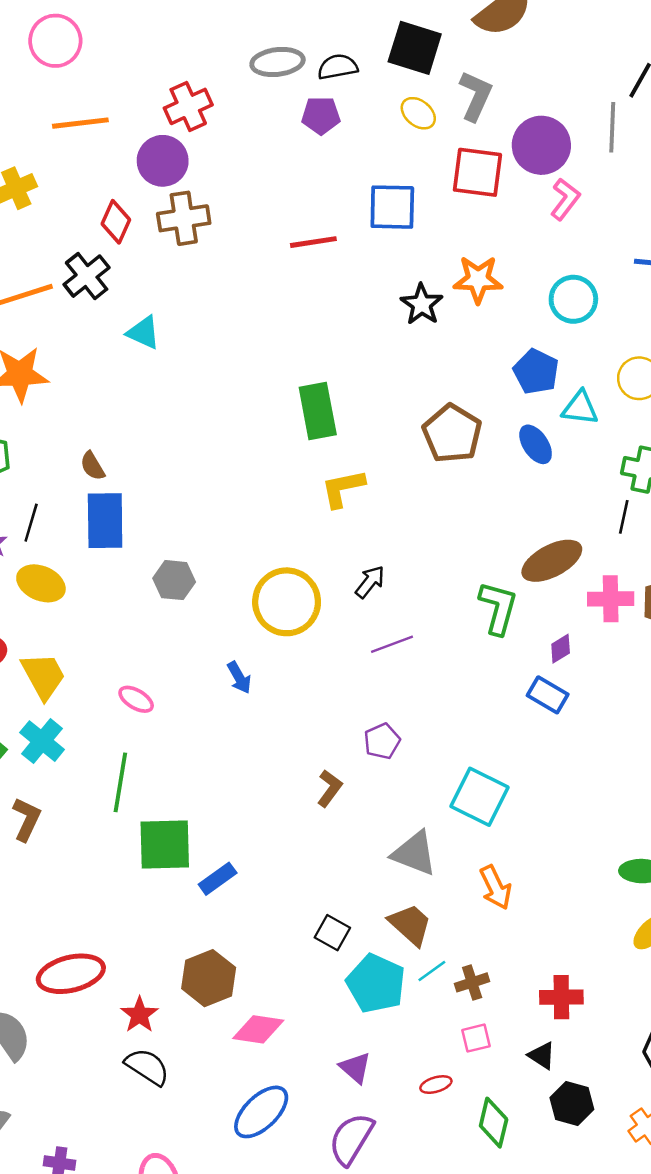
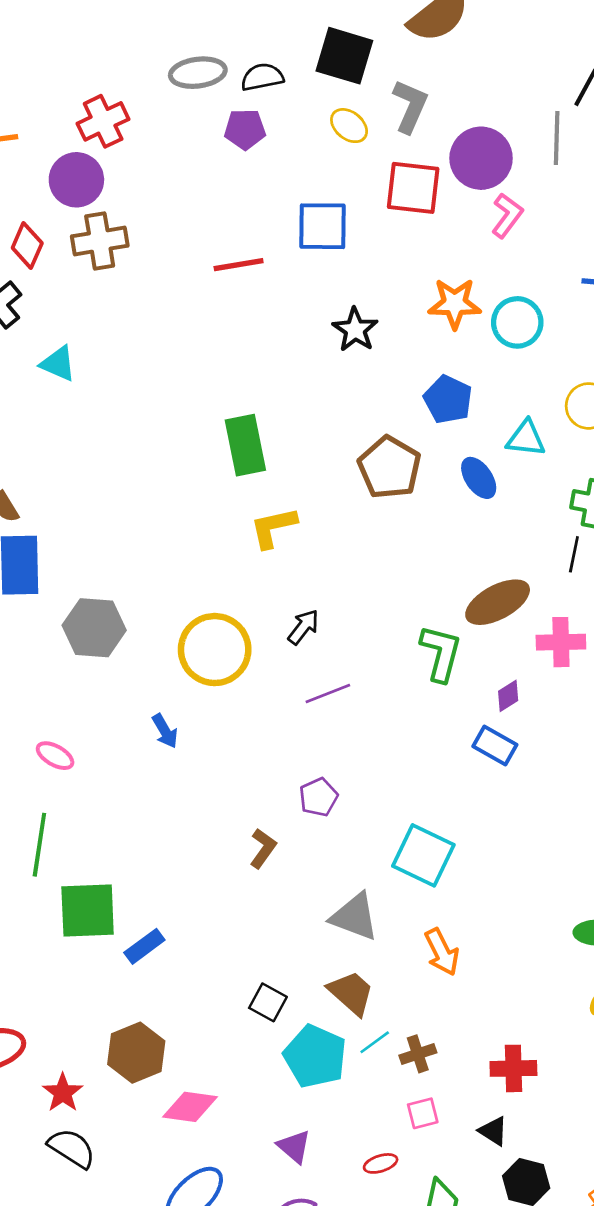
orange star: (478, 279) -> (455, 304), moved
blue pentagon: (536, 372) -> (448, 399), moved
gray hexagon: (174, 580) -> (94, 628), size x1.4

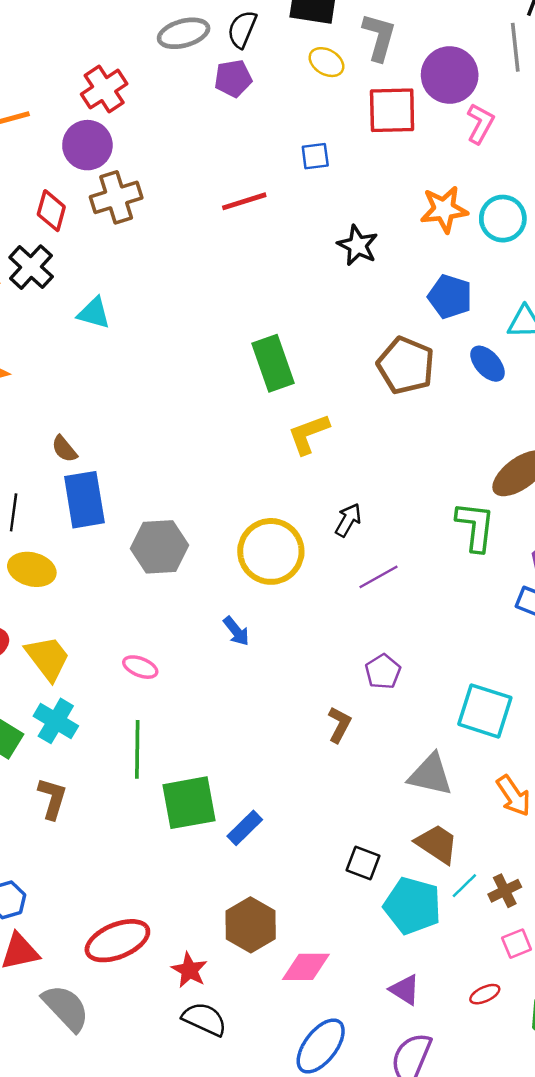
black semicircle: (262, 77) -> (242, 29), turned -48
blue square: (323, 226) -> (315, 156), size x0.6

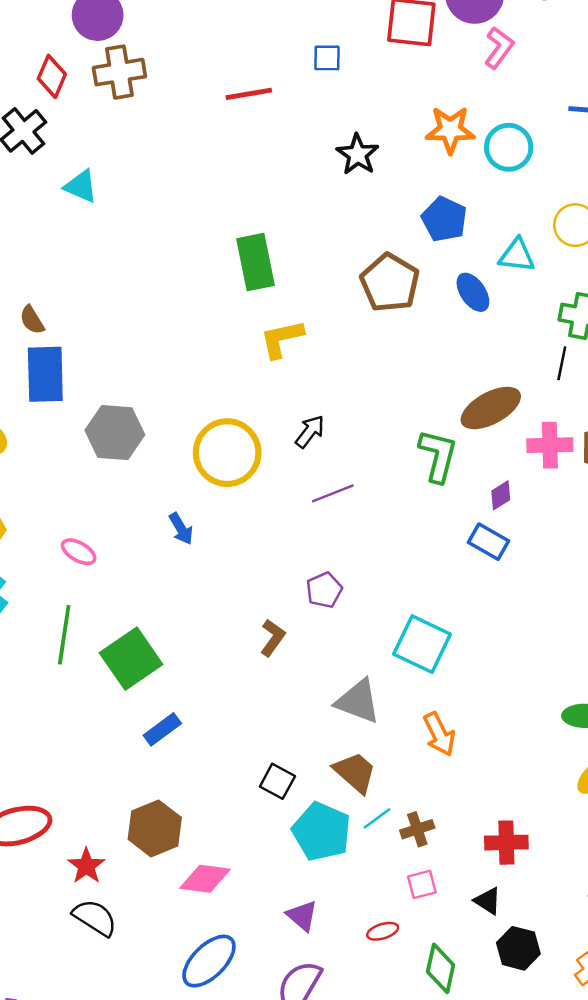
green square: (189, 803) -> (131, 659), moved, turned -32

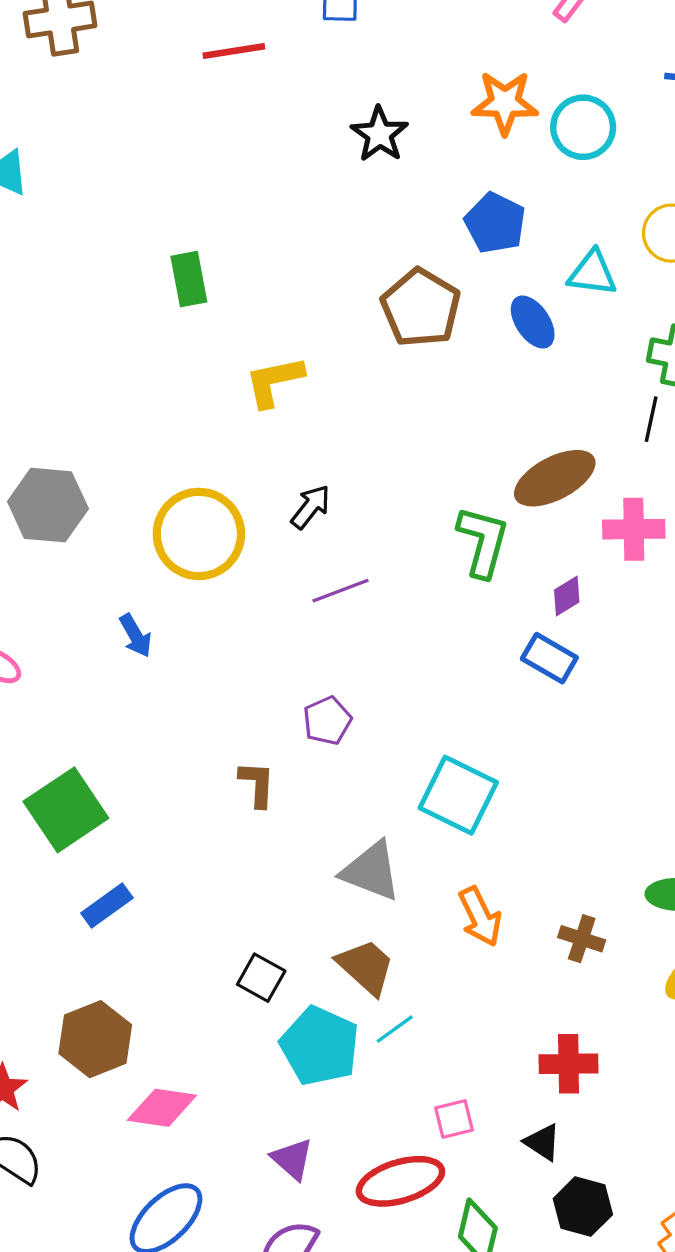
green rectangle: (255, 262) -> (189, 279), moved, size x0.7
brown L-shape: (273, 638) -> (257, 784), turned -33
brown cross: (417, 829) -> (582, 939), moved, turned 36
red ellipse: (383, 931) -> (400, 1181), size x2.0

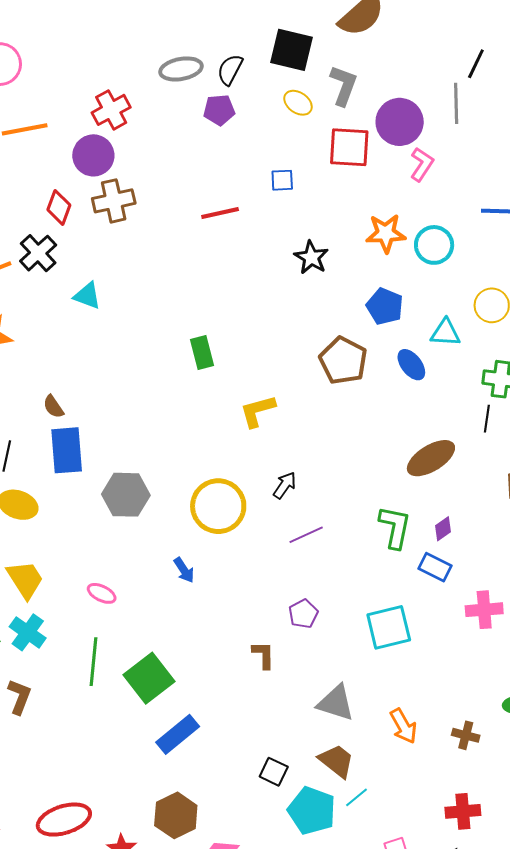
pink cross: (634, 529) -> (484, 610), moved
green L-shape: (483, 542) -> (395, 527), moved
cyan square: (458, 795) -> (389, 627), moved, turned -36
blue rectangle: (107, 906) -> (178, 734), size x1.4

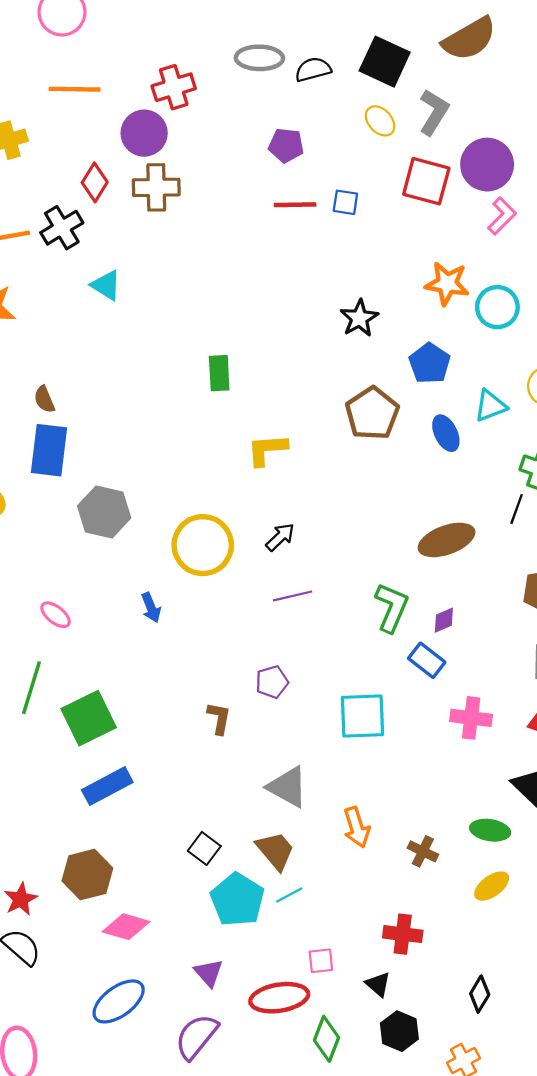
black semicircle: (230, 70) -> (313, 69), turned 36
purple pentagon: (219, 110) -> (286, 145), moved
red line: (220, 213) -> (295, 205), moved
black star: (311, 257) -> (359, 318), moved
cyan triangle: (445, 333) -> (490, 406), turned -36

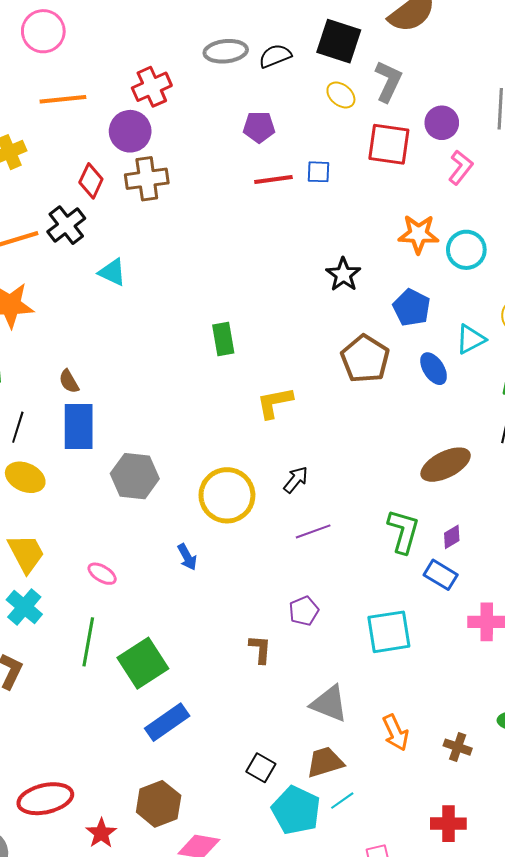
purple circle: (487, 165) -> (442, 123), size x0.7
brown trapezoid: (275, 851) -> (325, 762), turned -60

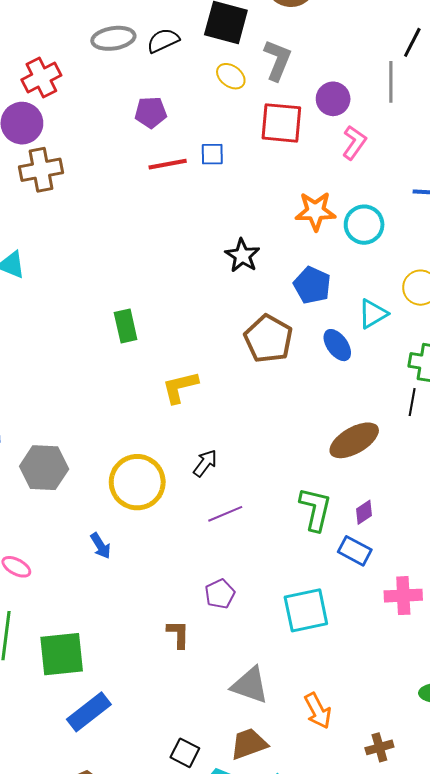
green square: (143, 663) -> (62, 654), turned 30
brown cross: (458, 747) -> (379, 747), moved, turned -32

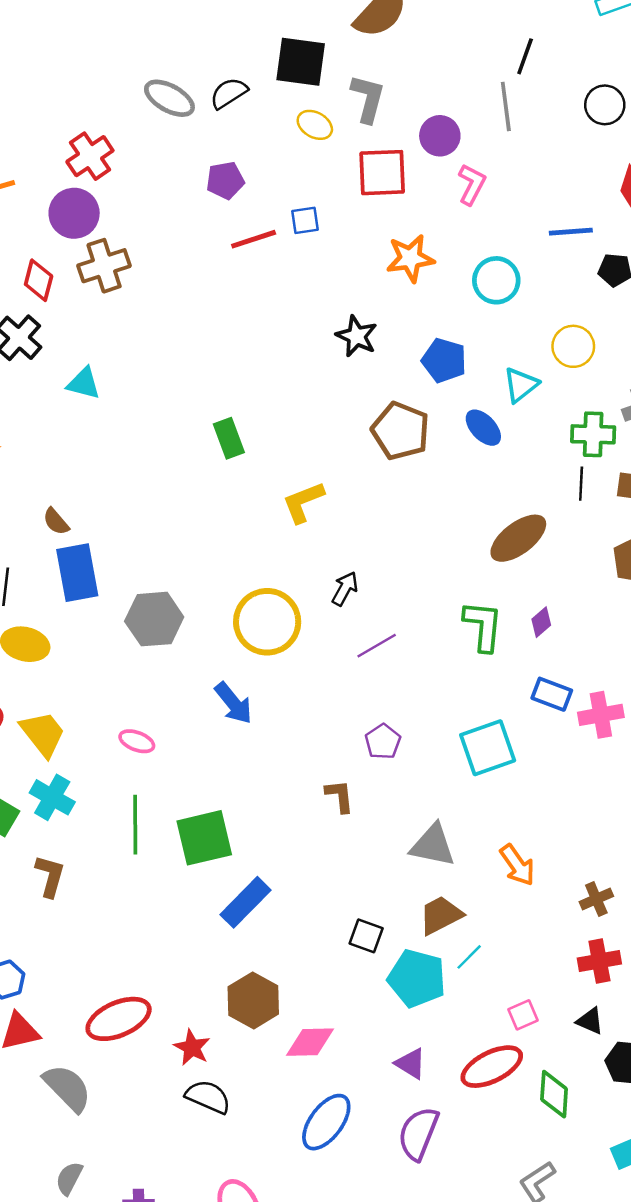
gray ellipse: (113, 38) -> (169, 98), turned 45
orange star: (315, 211) -> (410, 258), moved
blue arrow: (101, 546) -> (233, 703), size x1.4
blue rectangle: (355, 551) -> (552, 694), moved

